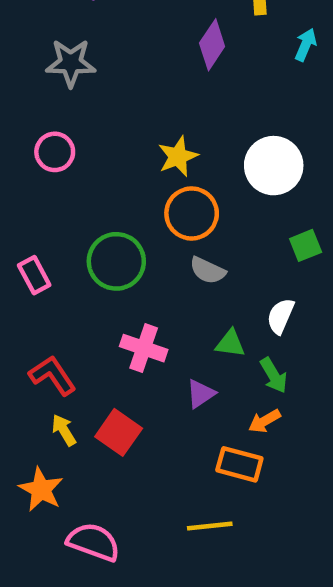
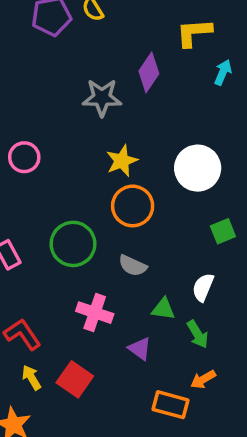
gray star: (71, 63) -> (102, 98), moved
gray semicircle: (208, 270) -> (133, 266), moved
purple triangle: (201, 394) -> (140, 349), turned -50
orange arrow: (265, 421) -> (203, 379), moved

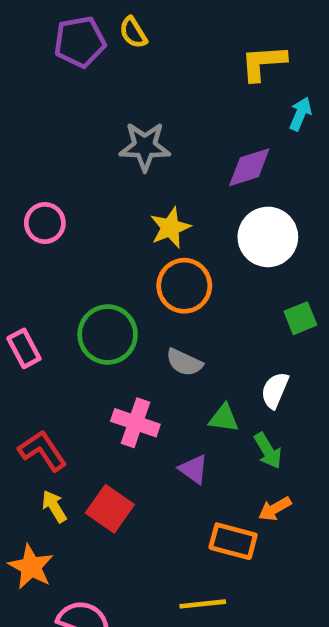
purple diamond: (149, 72) -> (249, 167), moved, turned 39

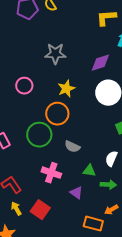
pink circle: (45, 223) -> (24, 86), moved
orange circle: (184, 286) -> (57, 114), moved
green arrow: (268, 451) -> (108, 185), turned -56

